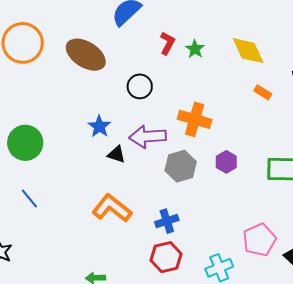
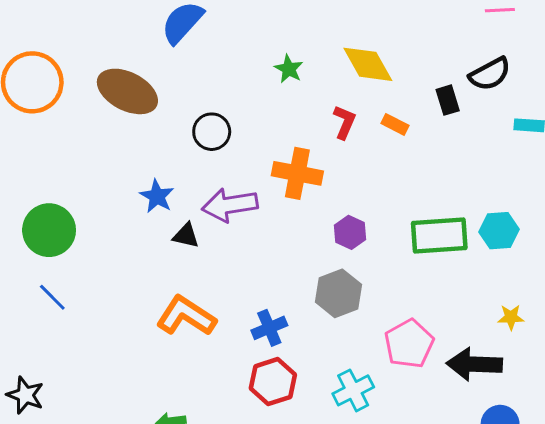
red L-shape: (167, 43) -> (344, 122), moved
gray hexagon: (181, 166) -> (338, 293), moved
blue line: (29, 199) -> (52, 297), moved

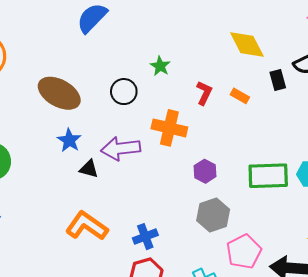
yellow diamond: (368, 64) -> (247, 45), moved
green star: (289, 69) -> (160, 66), moved
brown ellipse: (127, 91) -> (59, 93), moved
black circle: (212, 132) -> (124, 92), moved
gray hexagon: (338, 293) -> (213, 215), moved

